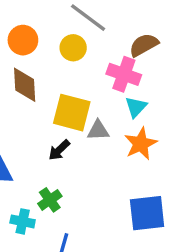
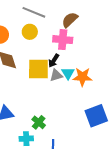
cyan triangle: (136, 107) -> (68, 73), moved
orange star: (141, 144) -> (82, 77), turned -30
black arrow: (59, 150) -> (54, 61), moved

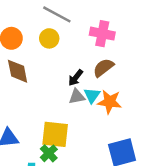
brown semicircle: (70, 20) -> (103, 68), moved
pink cross: (63, 40) -> (102, 34), moved
yellow square: (38, 69) -> (55, 134), moved

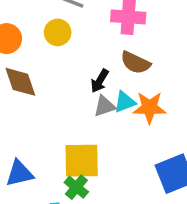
brown semicircle: (103, 68) -> (135, 63), turned -110
cyan triangle: (92, 95) -> (125, 102), turned 42

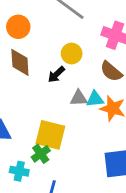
yellow circle: (58, 32) -> (72, 54), moved
black arrow: (100, 81) -> (56, 74), moved

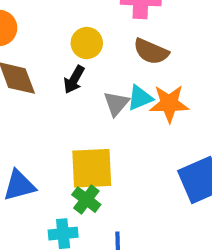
gray triangle: (79, 98) -> (116, 104), turned -30

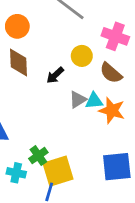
yellow circle: (87, 43) -> (82, 56), moved
yellow square: (92, 168) -> (58, 171), moved, turned -32

